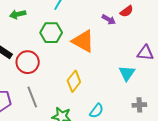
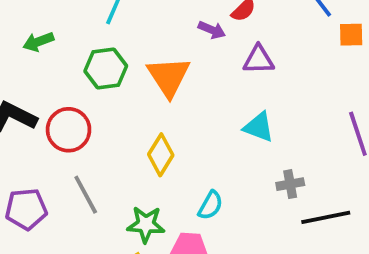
orange triangle: (83, 41) -> (169, 77), turned 35
purple triangle: (145, 53) -> (259, 60), moved
cyan triangle: (127, 73) -> (259, 127), turned -36

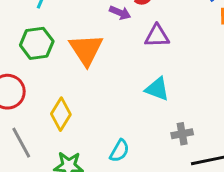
yellow diamond: (161, 155) -> (61, 114), moved

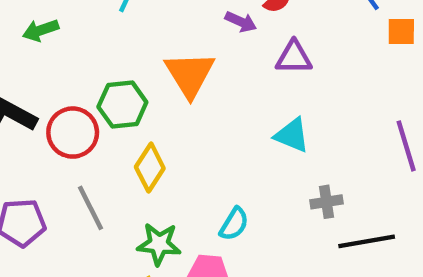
green hexagon: (37, 43) -> (122, 104), moved

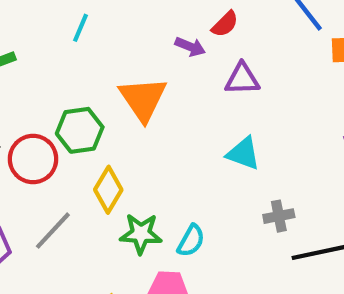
gray line: (90, 208) -> (53, 231), turned 72
green star: (159, 244) -> (141, 234), moved

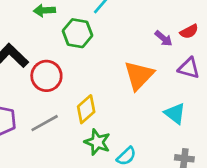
orange triangle: (143, 99) -> (139, 75), moved
green hexagon: (80, 130) -> (78, 33), moved

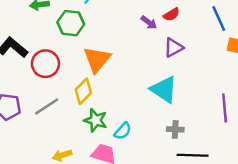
purple triangle: (189, 68) -> (174, 48), turned -40
orange triangle: (139, 75) -> (97, 59), moved
cyan triangle: (175, 113) -> (164, 89), size x1.4

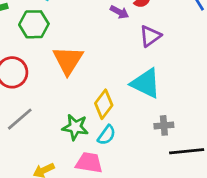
yellow diamond: (83, 91) -> (104, 104), moved

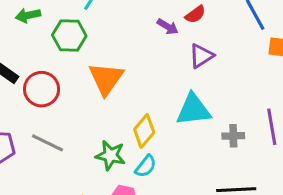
cyan triangle: (146, 83) -> (193, 110), turned -36
gray line: (20, 119) -> (47, 143), turned 64
gray cross: (164, 125) -> (233, 136), moved

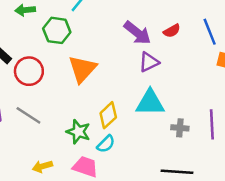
red semicircle: (195, 14) -> (172, 31), moved
purple arrow: (168, 27) -> (137, 33), size x1.6
purple triangle: (201, 56) -> (149, 62), moved

